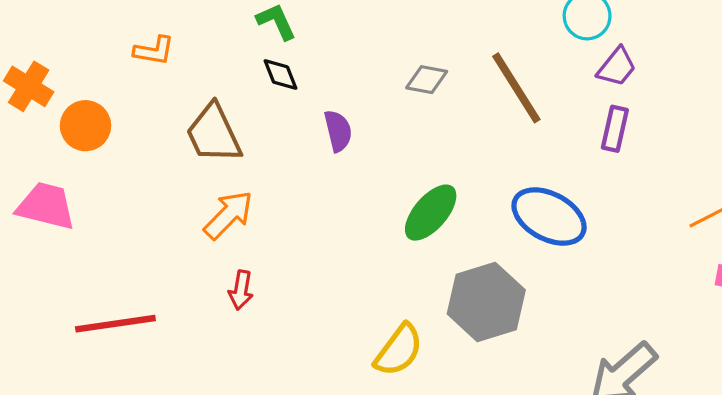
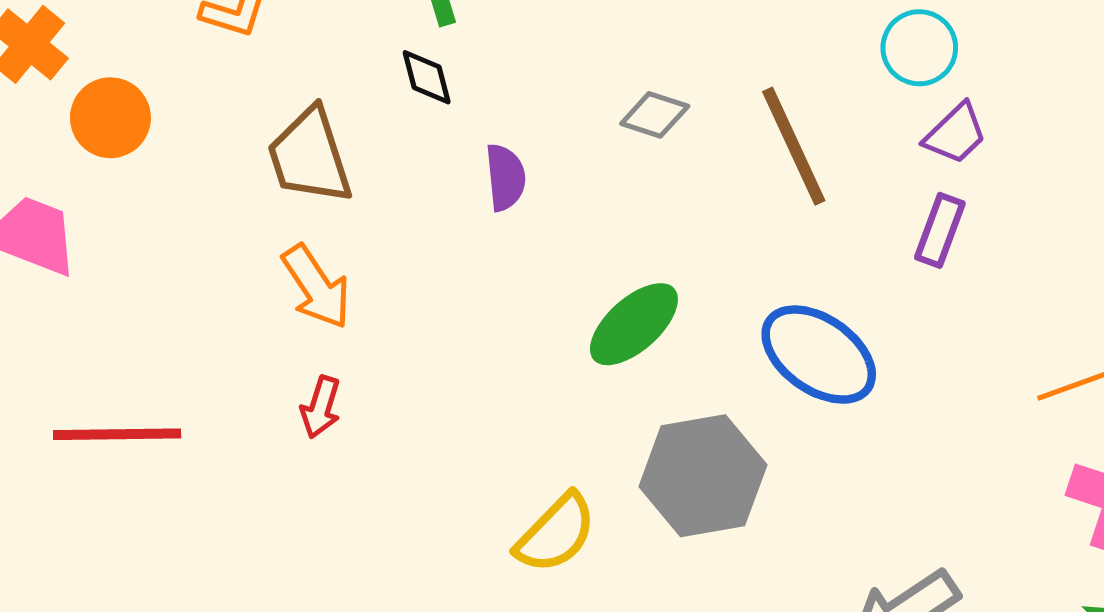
orange arrow: (228, 215) -> (316, 287), turned 94

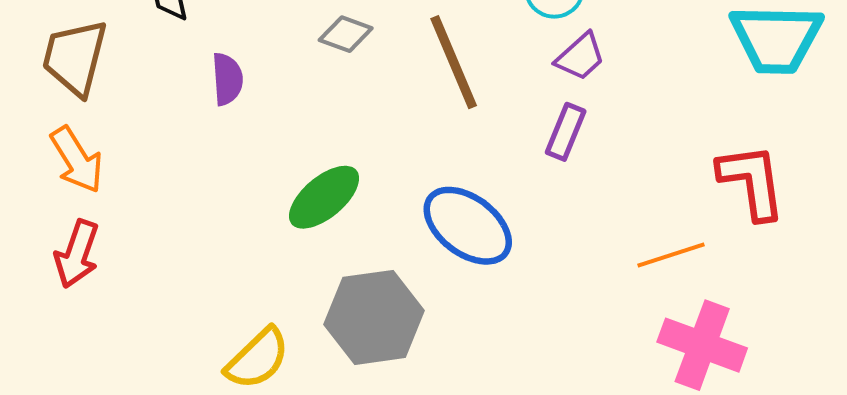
brown trapezoid: (310, 156) -> (75, 57), turned 30
red arrow: (321, 407) -> (77, 254), size x1.4

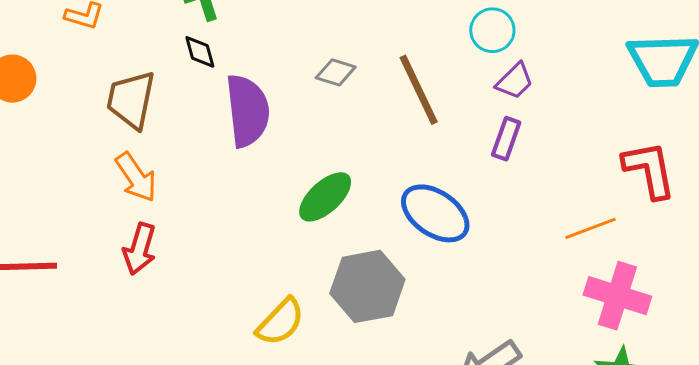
purple semicircle: (227, 79) -> (248, 111), size x1.8

